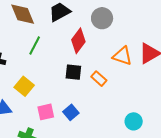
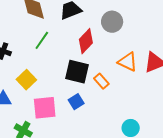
black square: (73, 72) -> (77, 72), size x1.4
pink square: (46, 112) -> (45, 108), size x1.4
blue square: (71, 112) -> (76, 102), moved

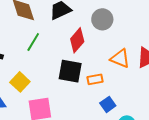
orange rectangle: (101, 81) -> (95, 79), turned -56
blue square: (76, 102) -> (108, 104), moved

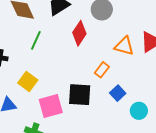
black square: (70, 71) -> (80, 95), moved
orange rectangle: (95, 79) -> (102, 70), turned -35

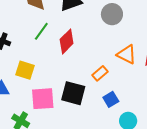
red diamond: (79, 33) -> (67, 41), moved
yellow square: (28, 82) -> (25, 70), turned -30

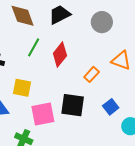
orange rectangle: (100, 73) -> (92, 74), moved

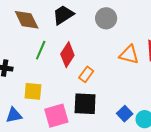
orange rectangle: (92, 74) -> (86, 74), moved
blue square: (111, 107) -> (125, 114), moved

